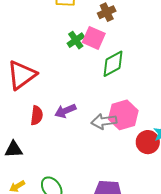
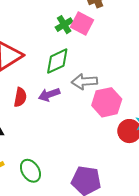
green diamond: (113, 64) -> (57, 61), moved
gray arrow: (104, 121) -> (84, 82), moved

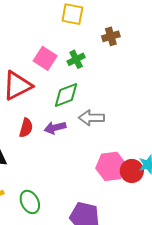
pink square: (82, 24) -> (45, 58), moved
pink hexagon: (107, 102) -> (111, 166), moved

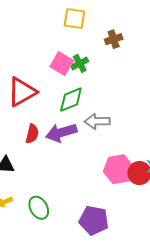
pink square: (45, 58) -> (62, 64), moved
purple arrow: (55, 128) -> (61, 133), size x1.4

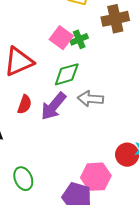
brown cross: (114, 39) -> (115, 19), size x1.5
purple arrow: (61, 133) -> (53, 106), turned -40
pink hexagon: (118, 169) -> (96, 177), moved

